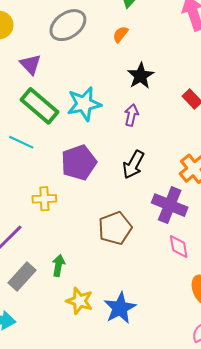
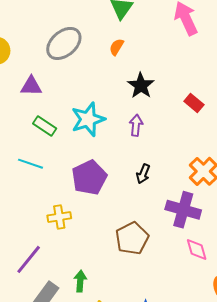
purple triangle: (30, 64) -> (31, 86), turned -40
green rectangle: (40, 106) -> (45, 126), size x0.6
black arrow: (133, 165) -> (143, 174), size x0.7

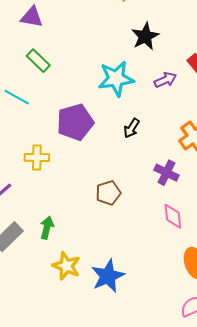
cyan star: (88, 119) -> (116, 79), moved
purple arrow: (136, 125) -> (165, 80), moved, turned 50
purple cross: (183, 210) -> (166, 173), size x0.7
brown pentagon: (132, 238) -> (108, 193), size x0.7

